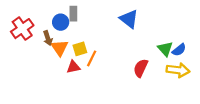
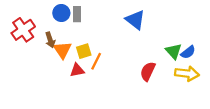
blue circle: (61, 22) -> (61, 13), moved

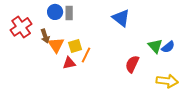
yellow arrow: (187, 74) -> (167, 81), moved

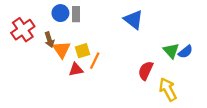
yellow arrow: (167, 81) -> (168, 89), moved, turned -125

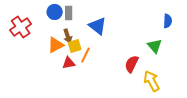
blue triangle: (133, 20) -> (98, 26), moved
brown arrow: (49, 40) -> (68, 36), moved
orange triangle: (62, 50) -> (56, 45), turned 36
blue semicircle: (185, 52) -> (168, 21), moved, turned -48

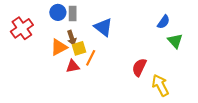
blue semicircle: (168, 21) -> (164, 22), moved, turned 32
green triangle: (155, 46) -> (175, 41), moved

